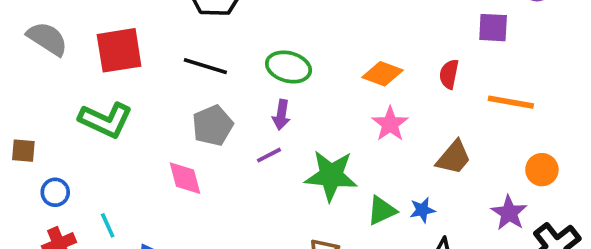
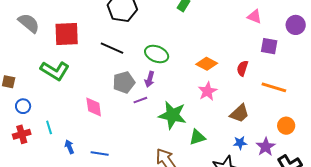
gray pentagon: (213, 125) -> (124, 82), moved
blue star: (422, 210) -> (240, 143), moved

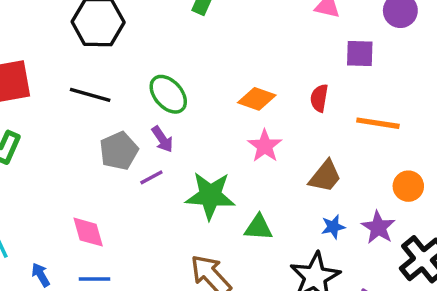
green ellipse: (157, 54) -> (168, 94), turned 35
purple arrow: (150, 79) -> (162, 139), turned -42
pink diamond: (94, 107) -> (88, 232), moved
green triangle: (197, 137) -> (258, 227), turned 30

